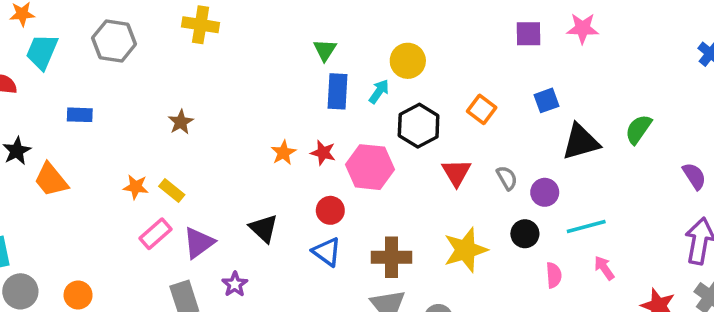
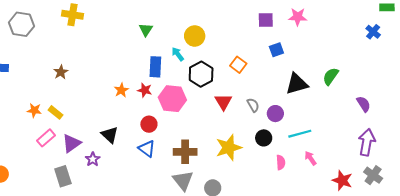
blue rectangle: (338, 91) -> (155, 67), moved
cyan arrow: (379, 91) -> (178, 54), turned -72
blue square: (547, 100) -> (276, 50), moved
purple star: (235, 284) -> (93, 159), moved

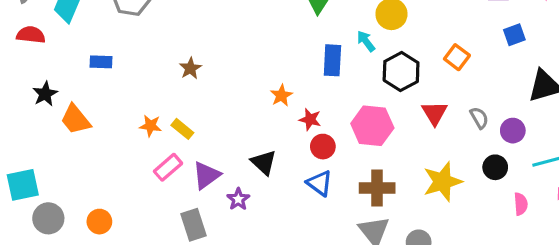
red star: (145, 90) -> (310, 119), moved
pink hexagon: (172, 99) -> (372, 126), moved

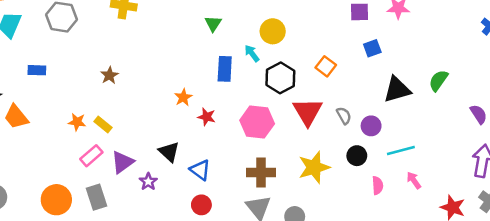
red triangle: (435, 113) -> (308, 112), size x1.4
red circle: (323, 147) -> (201, 205), moved
blue triangle: (320, 183) -> (200, 170), moved
orange circle: (99, 222) -> (56, 200), moved, size x1.5
gray rectangle: (194, 225) -> (96, 197), moved

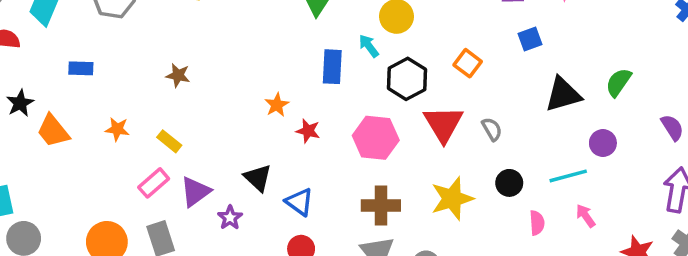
brown star: (109, 75) -> (178, 75), turned -30
orange star: (77, 122) -> (117, 129), moved
purple circle: (371, 126) -> (603, 143), moved

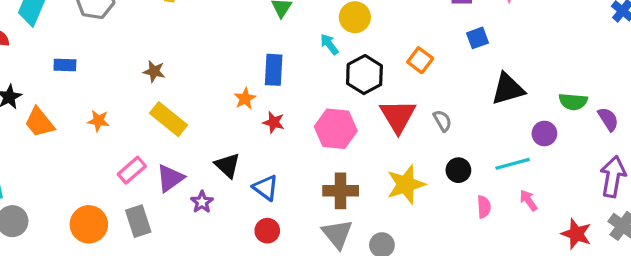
blue rectangle: (332, 67) -> (274, 70), moved
green semicircle: (619, 82) -> (573, 102), moved, turned -120
yellow rectangle: (169, 141) -> (168, 119), moved, size x1.6

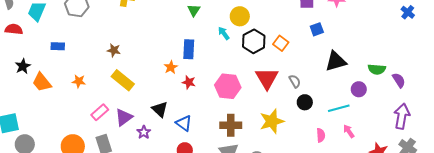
black hexagon: (364, 75) -> (254, 41), moved
black circle: (458, 170) -> (305, 102), moved

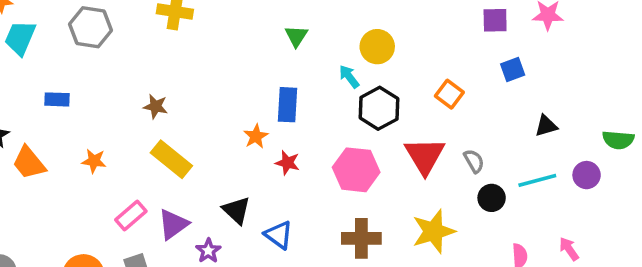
black hexagon: (254, 41) -> (379, 108), moved
black triangle: (336, 61) -> (546, 126), size x0.6
cyan line: (339, 108) -> (537, 180), moved

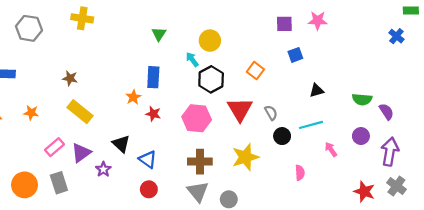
purple circle: (587, 175) -> (361, 136), moved
pink arrow: (569, 249) -> (331, 149), moved

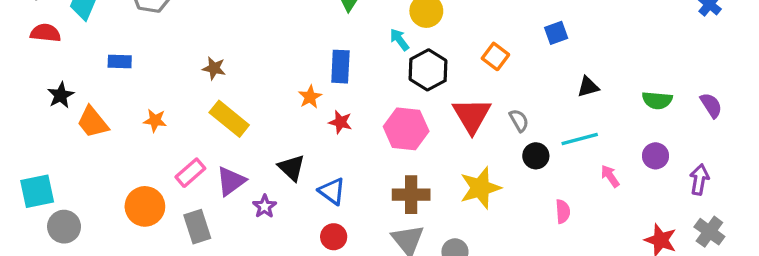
purple semicircle: (386, 112) -> (711, 105), moved
purple arrow: (390, 152) -> (699, 179), size x0.7
orange circle: (25, 185) -> (145, 206), moved

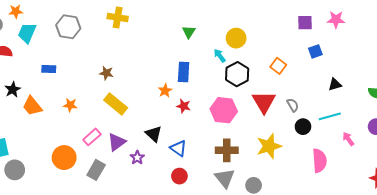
pink semicircle: (563, 211) -> (319, 161), size x1.6
gray rectangle: (197, 227) -> (96, 170), turned 48

